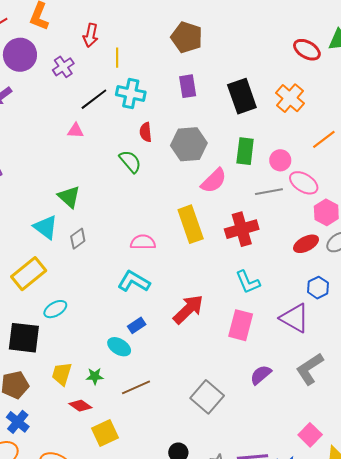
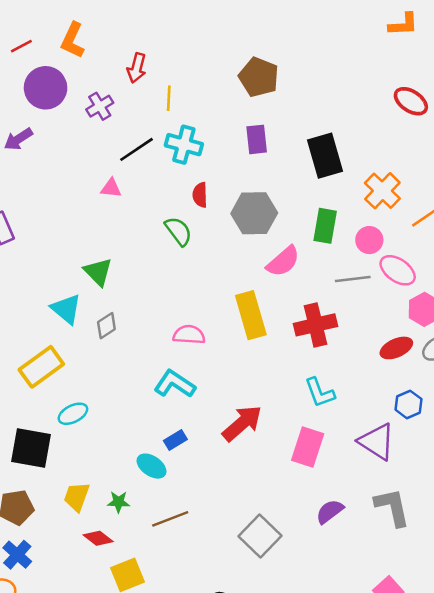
orange cross: (290, 98) -> (382, 191), moved
gray L-shape: (310, 369) -> (392, 507), turned 108

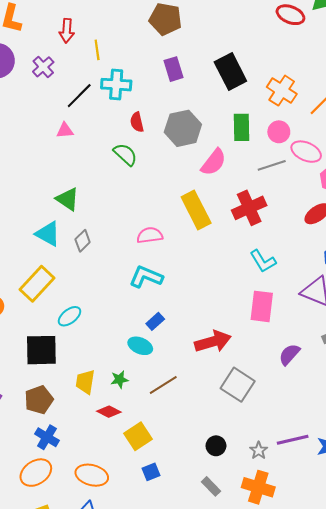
red arrow: (242, 423) -> (213, 341), moved, turned 36

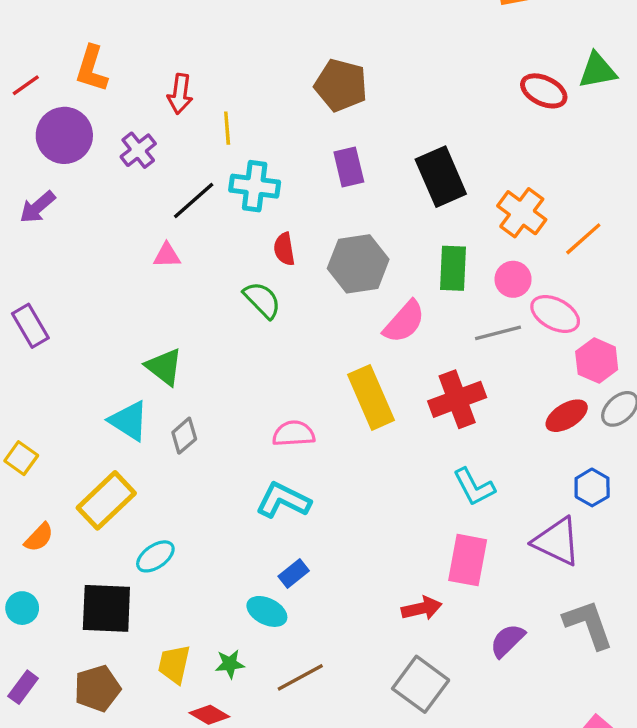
red arrow: (213, 341) -> (422, 608), moved, size x0.7

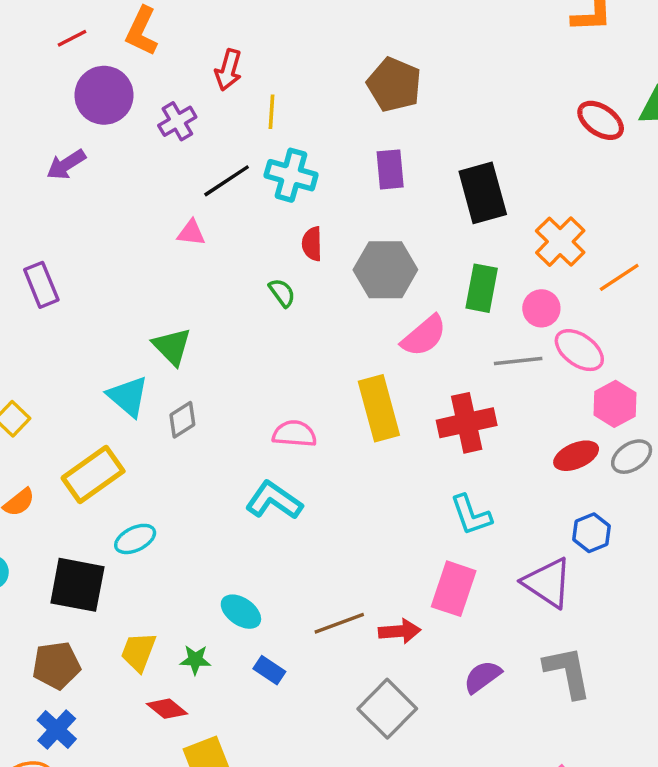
green semicircle: (262, 300) -> (282, 293), size x0.7
blue rectangle: (294, 573) -> (269, 670), moved, turned 64
brown line: (300, 677) -> (339, 623), moved

